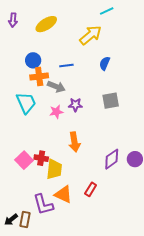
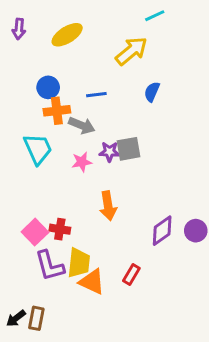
gray square: (111, 101) -> (129, 149), moved
yellow trapezoid: (54, 169) -> (79, 263), moved
purple L-shape: (43, 204) -> (50, 266), moved

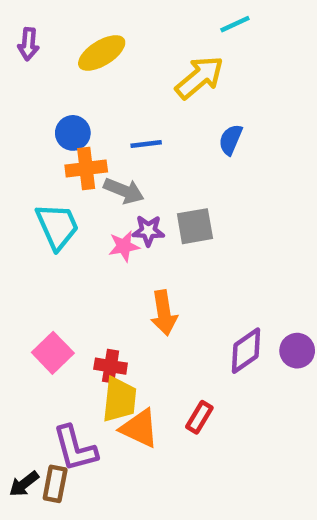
purple star: (109, 152) -> (148, 231), moved
red cross: (60, 229) -> (111, 366), moved
purple L-shape: (50, 266) -> (75, 448), moved

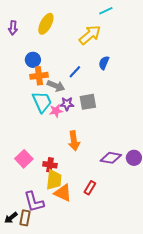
purple arrow: (28, 44) -> (13, 28), moved
yellow ellipse: (102, 53) -> (46, 24), turned -30
blue line: (146, 144) -> (75, 72), moved, turned -40
cyan trapezoid: (57, 226) -> (42, 102), moved
purple diamond: (246, 351) -> (111, 158), turned 45

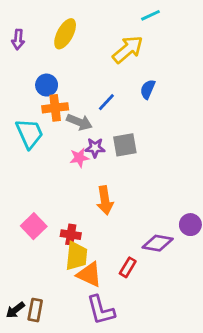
cyan trapezoid: (42, 102) -> (29, 133), moved
purple diamond: (111, 158) -> (158, 243), moved
purple L-shape: (34, 202) -> (101, 310), moved

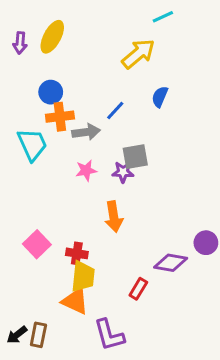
yellow ellipse: (65, 34) -> (52, 37), moved
gray arrow: (79, 122) -> (86, 132), turned -30
purple star: (95, 148) -> (123, 172), moved
orange triangle: (89, 274) -> (75, 301), moved

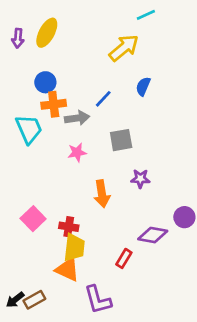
purple star: (123, 172) -> (140, 179), moved
brown rectangle: (38, 335) -> (34, 300), turned 50

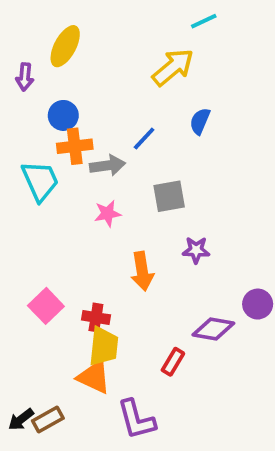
purple arrow: (18, 38) -> (25, 77), moved

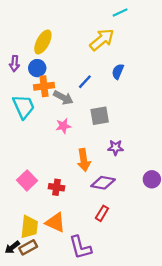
yellow ellipse: (65, 46) -> (43, 42), moved
purple arrow: (25, 77) -> (15, 64), moved
gray arrow: (108, 165) -> (63, 98), turned 36
purple diamond: (213, 329) -> (103, 183), moved
yellow trapezoid: (104, 346) -> (29, 227), moved

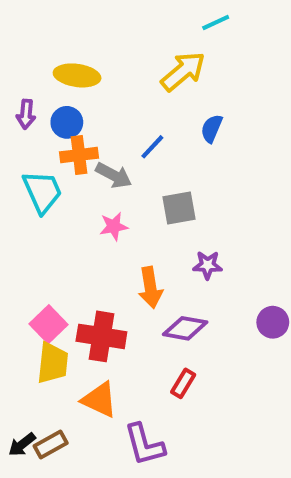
yellow ellipse: (43, 42) -> (77, 75), turned 70
red cross: (57, 187) -> (101, 336), size x1.6
yellow trapezoid: (29, 227) -> (53, 363), moved

